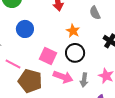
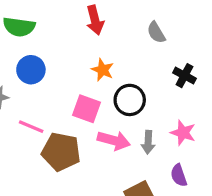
blue circle: (25, 29) -> (31, 70), moved
orange star: (73, 31) -> (103, 70), moved

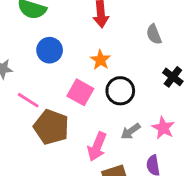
blue circle: (31, 70) -> (50, 50), moved
pink arrow: (114, 140) -> (97, 147), moved, turned 88
gray arrow: (148, 142) -> (131, 131), turned 42

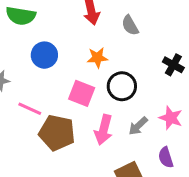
gray semicircle: (154, 34) -> (130, 25), moved
orange star: (100, 60) -> (97, 58), turned -30
pink arrow: (97, 147) -> (104, 130), moved

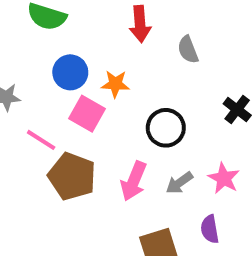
orange star: (97, 58) -> (115, 84), moved
pink square: (82, 93) -> (87, 114), moved

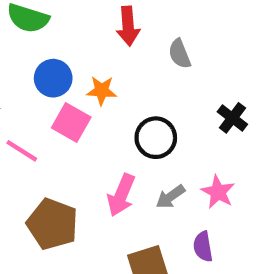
brown pentagon: (72, 176) -> (52, 224), moved

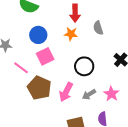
orange star: (102, 91) -> (71, 34), moved
pink square: (71, 122) -> (45, 56), turned 30
brown pentagon: (52, 224) -> (39, 88), moved

